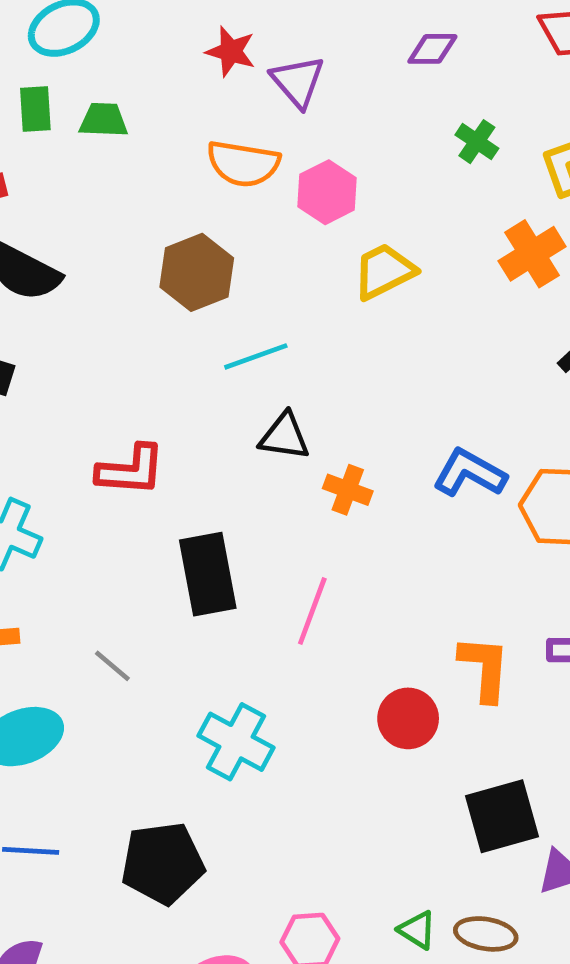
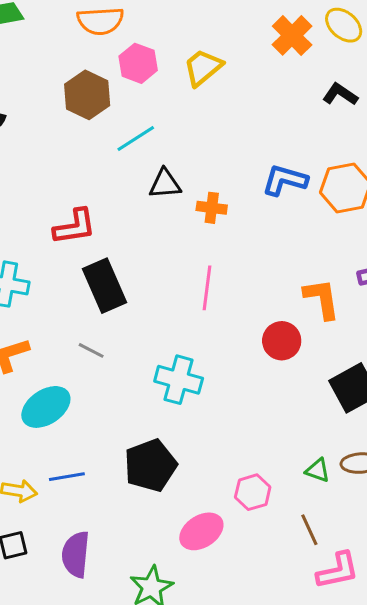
pink hexagon: (327, 192) -> (138, 63), moved
black rectangle: (208, 574) -> (104, 286), moved

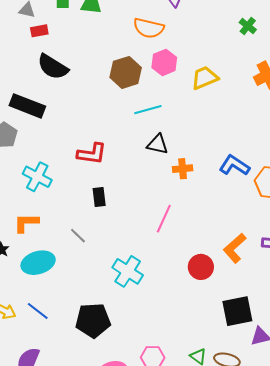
orange cross: (212, 208) -> (183, 169), turned -30
black rectangle: (104, 286) -> (99, 197), size x0.6
orange L-shape: (322, 299) -> (235, 248), turned -140
blue line: (67, 477) -> (38, 311), turned 30

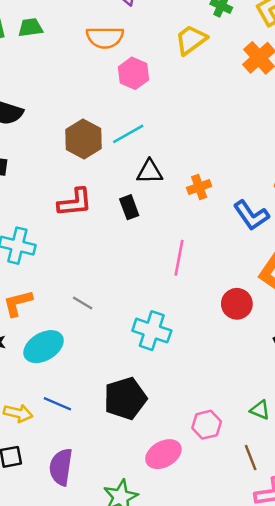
brown hexagon: (126, 72) -> (83, 139), moved
yellow trapezoid: (205, 78) -> (191, 40), moved
blue L-shape: (234, 165) -> (251, 215), moved, turned -144
orange cross: (183, 169) -> (199, 187), moved
black rectangle: (99, 197) -> (129, 207), moved

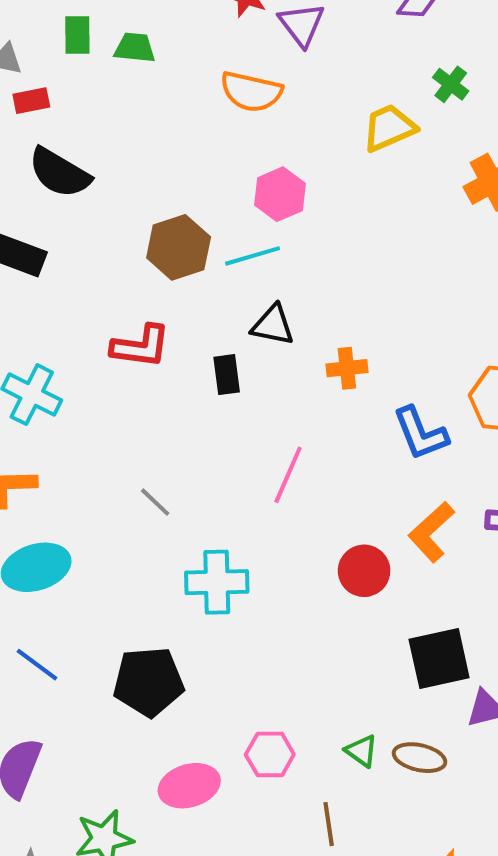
pink hexagon: (134, 73) -> (280, 194), moved
gray line: (83, 303) -> (155, 502), moved
cyan cross: (152, 331) -> (217, 582), turned -33

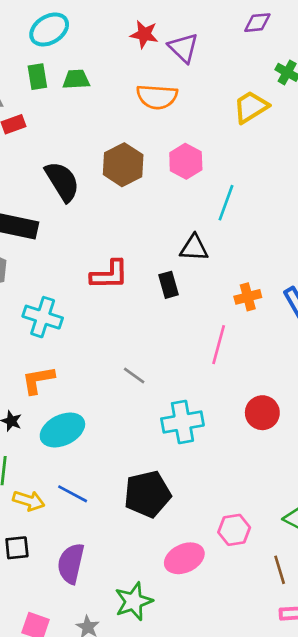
black semicircle: (59, 173) -> (62, 181), moved, turned -144
brown hexagon: (179, 247) -> (123, 165), moved
cyan line: (253, 256) -> (226, 203), moved, turned -45
orange cross: (347, 368) -> (248, 297), moved
red circle: (364, 571) -> (262, 413), moved

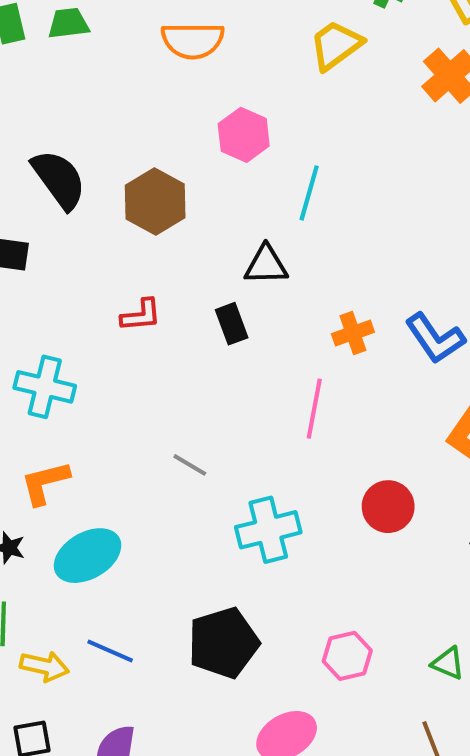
brown hexagon: (123, 165) -> (155, 202), moved
red L-shape: (109, 275) -> (141, 315), size x0.7
pink hexagon: (234, 530) -> (347, 656), moved

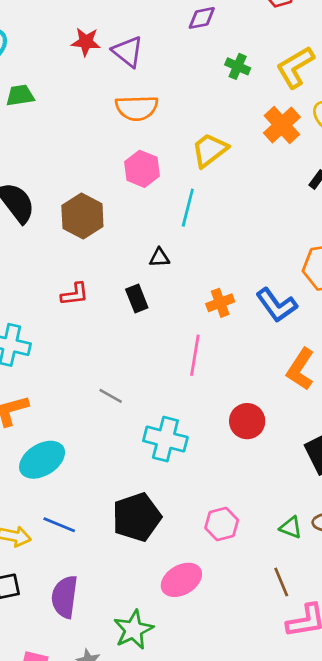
orange semicircle: (193, 40) -> (137, 108), moved
yellow trapezoid: (336, 45) -> (210, 150), moved
black triangle: (266, 265) -> (159, 258), size x0.7
cyan cross: (268, 530) -> (165, 439), turned 30

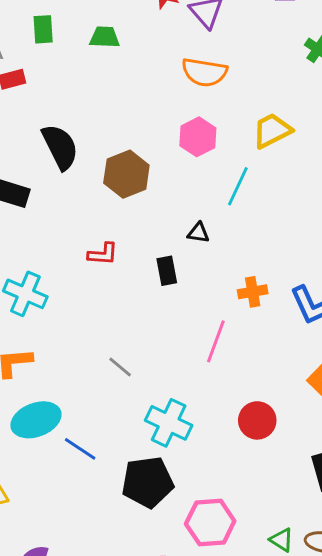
green trapezoid: (20, 95) -> (105, 37), moved
black pentagon: (137, 517) -> (148, 482), moved
pink hexagon: (222, 524) -> (210, 523), size x1.4
blue line: (59, 525) -> (80, 449), moved

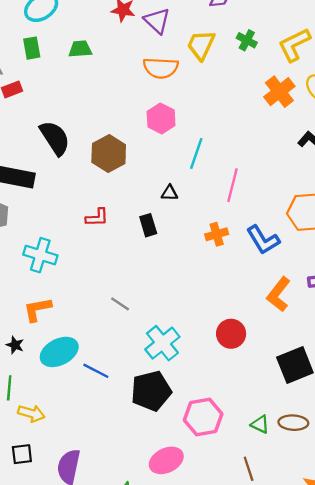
yellow trapezoid: (272, 131) -> (201, 45), moved, turned -32
pink line: (216, 341) -> (232, 185), moved
cyan cross: (169, 423) -> (162, 343), turned 32

